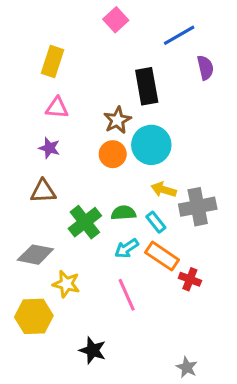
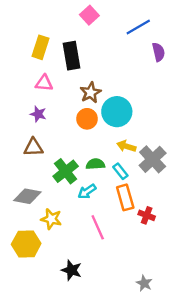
black rectangle: (147, 86) -> (72, 56), moved
gray cross: (198, 207) -> (153, 159), turned -32
cyan arrow: (127, 248) -> (87, 192), moved
orange rectangle: (162, 256) -> (125, 197), turned 40

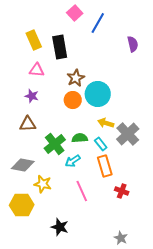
blue line: (138, 27) -> (98, 23), moved, turned -30
yellow rectangle: (41, 47) -> (34, 40), turned -42
red cross: (147, 215) -> (122, 191), moved

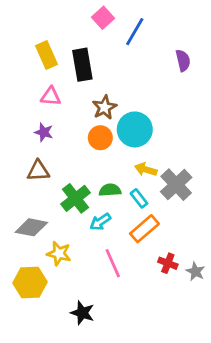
orange rectangle: (105, 166) -> (144, 229), turned 65
gray star: (121, 238) -> (195, 271), moved

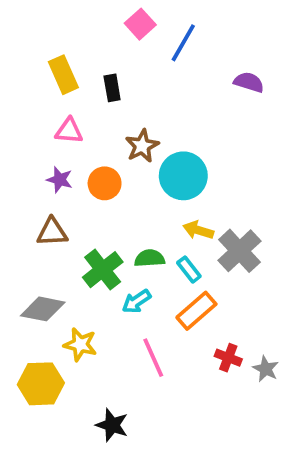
purple semicircle: (183, 61) -> (249, 82), turned -60
black rectangle: (82, 65) -> (112, 88), size x0.6
orange circle: (100, 138) -> (105, 183), moved

